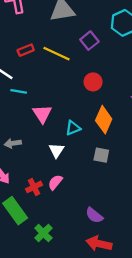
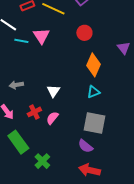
pink triangle: (42, 114) -> (41, 36), moved
cyan triangle: (73, 128) -> (93, 92), moved
gray square: (101, 155) -> (95, 123), moved, size x1.6
red cross: (34, 187) -> (34, 112), moved

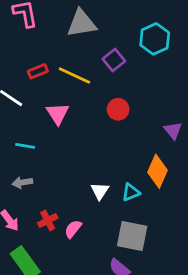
cyan line: (21, 41) -> (25, 146), moved
orange diamond: (93, 65) -> (158, 171), moved
white triangle: (53, 91) -> (100, 191), moved

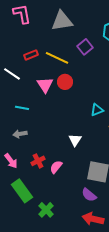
red circle: (118, 109) -> (65, 82), moved
cyan triangle: (131, 192) -> (97, 110), moved

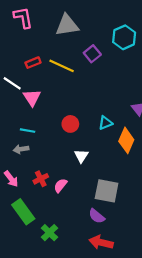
red circle: (65, 82) -> (70, 124), moved
pink triangle: (45, 85) -> (32, 98), moved
cyan line: (22, 108) -> (28, 131), moved

